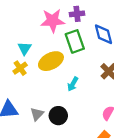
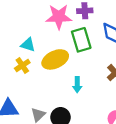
cyan triangle: (25, 48) -> (28, 45), turned -48
cyan arrow: (73, 84) -> (77, 85), turned -32

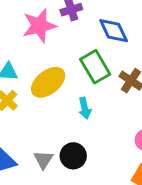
green rectangle: (81, 40) -> (95, 67), moved

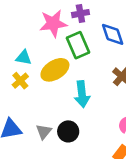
green rectangle: (95, 67) -> (78, 45), moved
cyan arrow: (85, 108) -> (82, 94), size x1.5

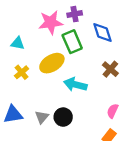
cyan triangle: (24, 58) -> (18, 43), moved
cyan arrow: (82, 94) -> (75, 85), turned 110

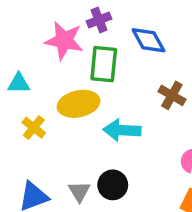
pink star: (51, 22) -> (64, 41), turned 30
green rectangle: (72, 42) -> (104, 64), turned 40
yellow ellipse: (52, 63) -> (79, 104), turned 30

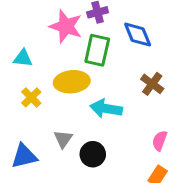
gray triangle: (79, 192) -> (63, 139), moved

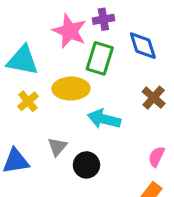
cyan triangle: (23, 58) -> (23, 60), size x1.6

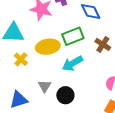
green rectangle: (100, 58) -> (73, 36), moved, turned 60
cyan arrow: (104, 119) -> (72, 63), turned -35

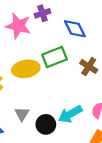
cyan arrow: (72, 63) -> (70, 114), moved

